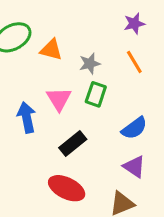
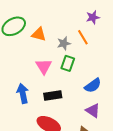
orange line: (134, 62) -> (83, 37), moved
blue arrow: (27, 117) -> (23, 93), moved
black rectangle: (73, 144) -> (53, 95), turned 30

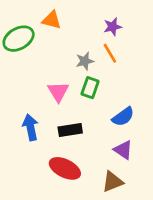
purple star: (93, 17) -> (113, 27), moved
orange triangle: (39, 34) -> (52, 20), moved

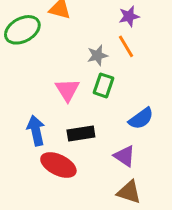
purple triangle: (123, 150) -> (125, 156), moved
red ellipse: (65, 168) -> (58, 165), moved
brown triangle: (113, 182) -> (129, 192), turned 40

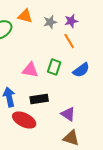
gray star: (97, 55) -> (50, 22), moved
pink triangle: (67, 90) -> (30, 70), turned -48
blue semicircle: (141, 118) -> (81, 70), moved

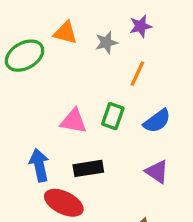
purple star: (71, 21) -> (141, 26), moved
orange line: (69, 41) -> (137, 74), turned 56
purple triangle: (68, 114) -> (157, 172), moved

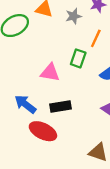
green rectangle: (113, 116) -> (78, 58), moved
blue arrow: (39, 165) -> (25, 104), turned -40

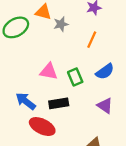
gray star: (73, 16) -> (61, 24), moved
green rectangle: (78, 58) -> (75, 77), moved, turned -42

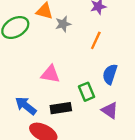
blue semicircle: (105, 71) -> (110, 74), turned 144
green rectangle: (75, 77) -> (87, 92), moved

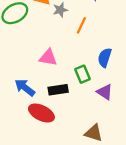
orange line: (96, 40) -> (81, 25), moved

